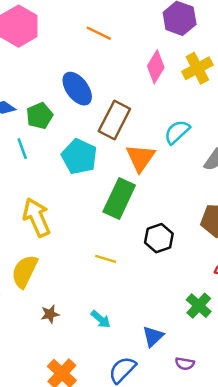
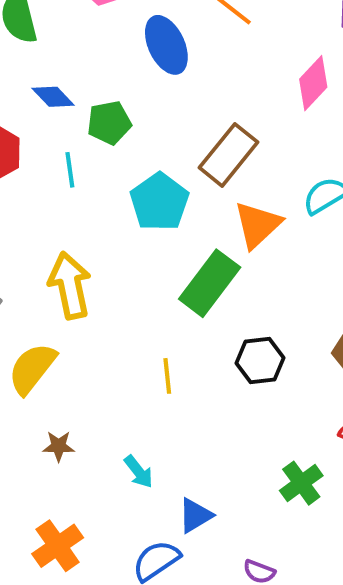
blue ellipse: (77, 89) -> (166, 45), moved
yellow line: (106, 259) -> (167, 376), turned 55
blue triangle: (153, 336) -> (195, 515), moved

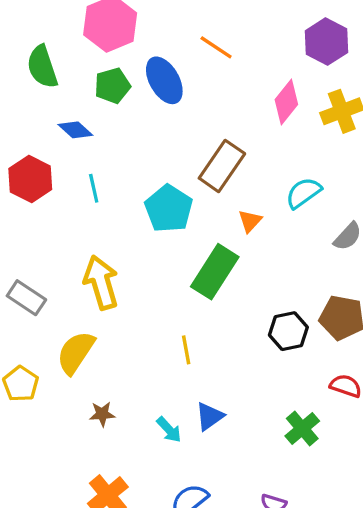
green pentagon: (109, 123) -> (112, 86), moved
orange triangle: (258, 225) -> (250, 221), size x0.6
black hexagon: (260, 360) -> (288, 331), moved
blue triangle: (195, 515) -> (209, 416), moved

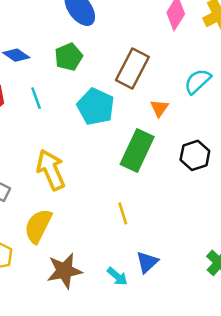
green pentagon: (112, 86) -> (69, 57), moved
black hexagon: (288, 331) -> (195, 155), moved
brown star: (102, 414) -> (64, 271), size x1.8

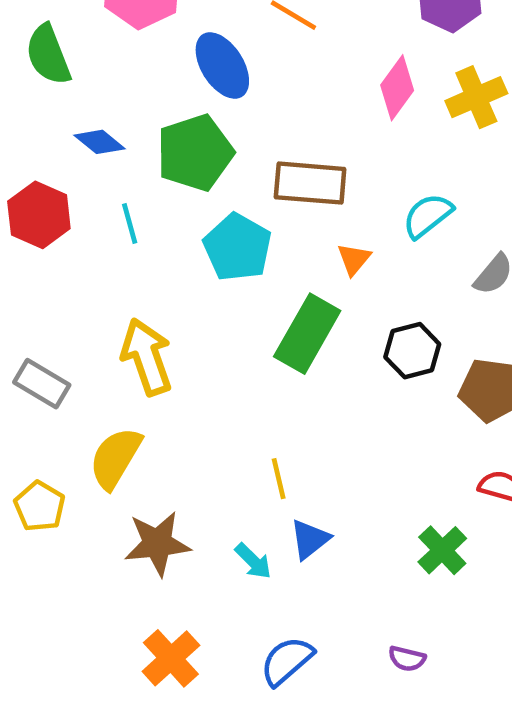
green pentagon: (69, 57) -> (195, 153), size x1.5
brown rectangle: (132, 69) -> (310, 183), turned 63
yellow line: (123, 213) -> (279, 479), moved

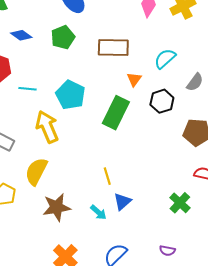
green pentagon: (195, 153) -> (63, 37), size x0.7
cyan line: (130, 224) -> (28, 89), moved, turned -66
cyan pentagon: (237, 247) -> (71, 95), moved
black hexagon: (412, 351) -> (162, 101), moved

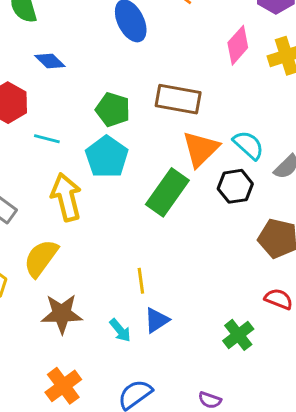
green pentagon: (63, 37) -> (113, 110), moved, turned 30
cyan semicircle: (165, 59) -> (248, 145), moved, turned 75
orange triangle: (134, 79) -> (201, 149), size x1.8

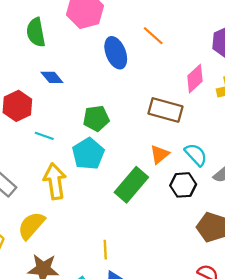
brown rectangle: (178, 99) -> (165, 110), moved
green pentagon: (113, 110) -> (96, 118), turned -30
orange triangle: (201, 149) -> (160, 154), size x0.7

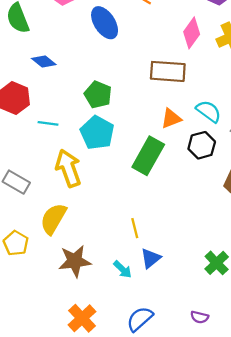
green pentagon: (96, 118) -> (98, 95), turned -30
orange triangle: (160, 154) -> (171, 118), turned 30

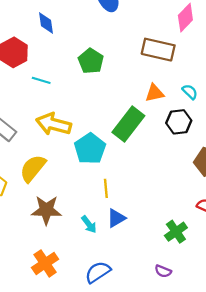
blue diamond: (44, 61) -> (46, 23), turned 35
cyan semicircle: (209, 111) -> (190, 92), size x0.7
cyan pentagon: (97, 133) -> (90, 149), moved
yellow arrow: (68, 168) -> (54, 124), turned -64
purple semicircle: (200, 317) -> (163, 271), moved

